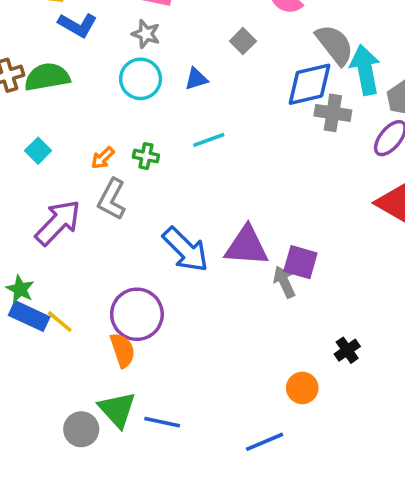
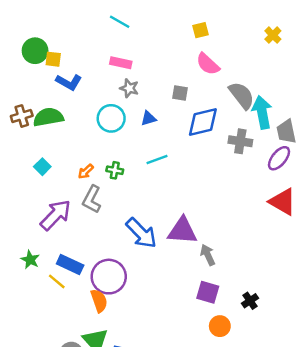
gray star: (146, 34) -> (129, 88), moved
gray square: (243, 41) -> (180, 93), turned -35
blue diamond: (309, 84) -> (203, 122), moved
purple square: (300, 262) -> (208, 292), moved
blue rectangle: (29, 316) -> (70, 265), moved

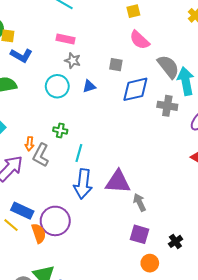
cyan line: (157, 159) -> (79, 153), moved, turned -54
orange arrow: (86, 172) -> (29, 144), moved, turned -40
blue arrow: (141, 233) -> (83, 184), turned 52
orange semicircle: (99, 301) -> (39, 233), moved

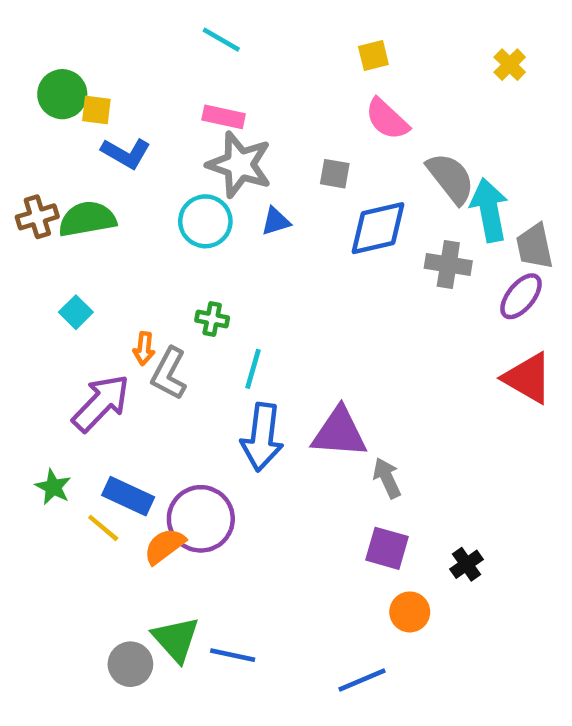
gray star: (73, 61) -> (239, 165), size x1.8
orange semicircle: (39, 233) -> (164, 546), turned -108

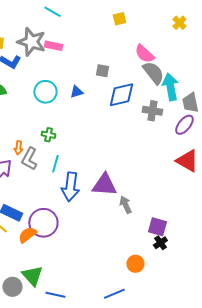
pink semicircle: (387, 119) -> (144, 54), moved
gray star: (239, 165) -> (31, 42), moved
cyan line: (253, 369) -> (55, 164), moved
purple square: (387, 548) -> (157, 227), moved
blue line: (233, 655) -> (55, 295), moved

